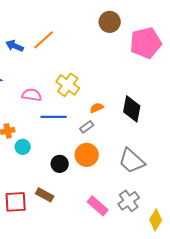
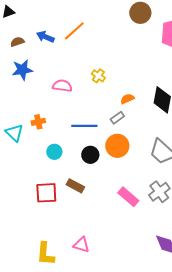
yellow cross: (68, 85) -> (98, 76), size x0.6
blue line: (54, 117) -> (84, 126), moved
cyan circle: (23, 147) -> (54, 152), moved

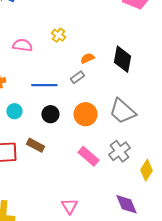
orange circle: (117, 146) -> (85, 114), moved
pink triangle: (81, 245) -> (69, 206), moved, turned 42

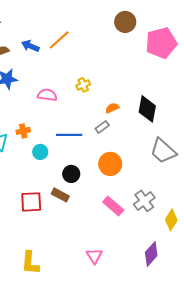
yellow cross: (58, 35) -> (83, 85), turned 32
cyan circle: (14, 111) -> (40, 152), moved
gray trapezoid: (122, 111) -> (163, 151), moved
black circle: (50, 114) -> (71, 174), moved
purple diamond: (126, 204) -> (151, 254), turned 65

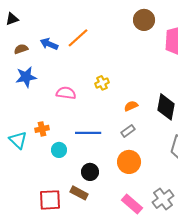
gray rectangle: (102, 127) -> (128, 131), moved

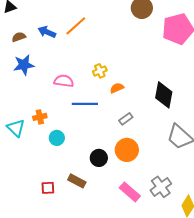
orange semicircle: (131, 106) -> (117, 88), moved
blue line: (88, 133) -> (85, 104), moved
black circle: (90, 172) -> (99, 158), moved
red square: (50, 200) -> (48, 188), size x0.6

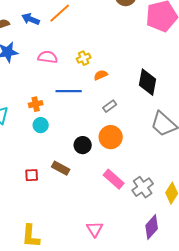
pink semicircle: (64, 81) -> (48, 57), moved
orange cross: (40, 117) -> (36, 104), moved
gray cross: (161, 187) -> (143, 187), moved

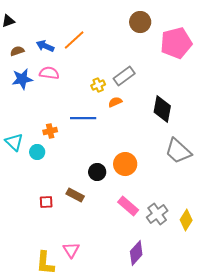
pink semicircle: (48, 57) -> (49, 73), moved
gray rectangle: (110, 106) -> (124, 76), moved, size x1.5
cyan circle: (41, 125) -> (37, 152), moved
purple diamond: (152, 227) -> (136, 253), moved
pink triangle: (95, 229) -> (71, 250), moved

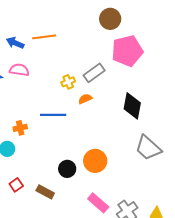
orange line: (74, 40) -> (44, 37), turned 35
pink pentagon: (176, 43) -> (127, 51), moved
red square: (46, 202) -> (16, 185), moved, turned -32

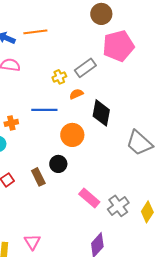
black diamond: (132, 106) -> (101, 113), moved
orange circle: (95, 161) -> (72, 135), moved
brown rectangle: (45, 192) -> (38, 177), moved, turned 36

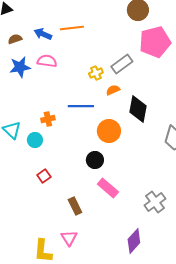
brown rectangle: (38, 177) -> (75, 206), moved
pink rectangle: (89, 198) -> (108, 188), moved

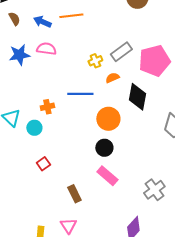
brown semicircle: (15, 39) -> (14, 19), moved, turned 80
pink pentagon: (155, 42) -> (154, 61), moved
black circle: (95, 160) -> (104, 148), moved

